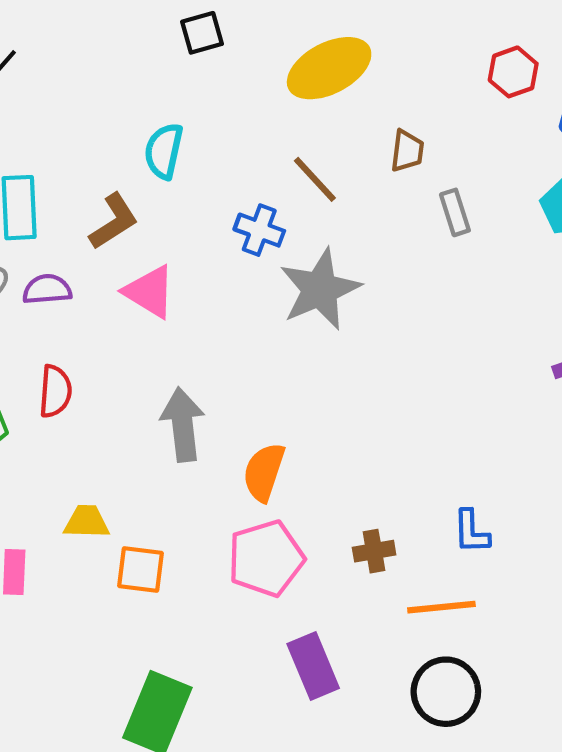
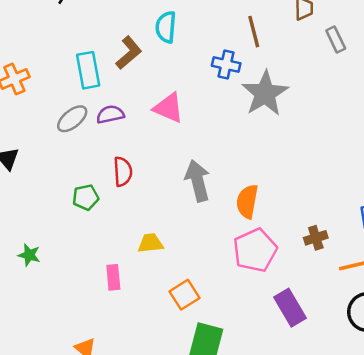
brown line: (315, 179) -> (254, 32), turned 36
brown L-shape: (114, 221) -> (129, 53), moved
orange square: (140, 570) -> (184, 295), moved, turned -32

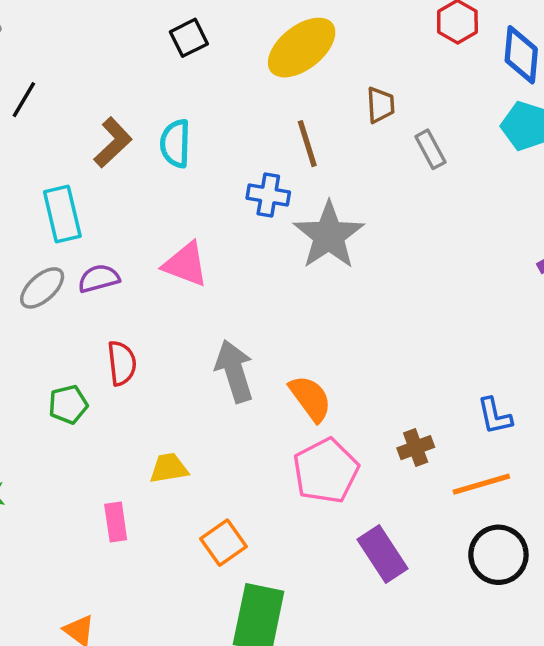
brown L-shape: (129, 53) -> (113, 142), moved
orange semicircle: (247, 201) -> (310, 398), turned 136

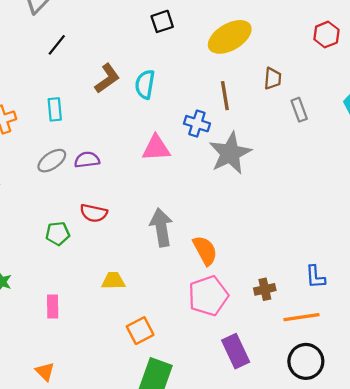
cyan rectangle: (62, 214) -> (55, 109), moved, size x0.7
pink triangle: (186, 264) -> (156, 148), moved, turned -32
red semicircle: (122, 363) -> (94, 213), turned 100
pink rectangle: (116, 522) -> (53, 307), moved

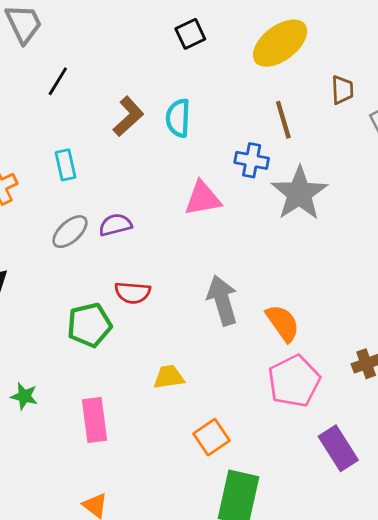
green pentagon: (58, 234) -> (89, 325), size x1.4
pink rectangle: (53, 307) -> (94, 420), size x1.4

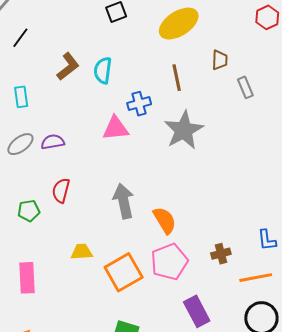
blue cross: (252, 160) -> (139, 104), moved, turned -30
red semicircle: (133, 293) -> (61, 190), turned 95
green pentagon: (89, 325) -> (29, 211), size x0.7
orange square: (211, 437) -> (124, 272), moved, size x1.5

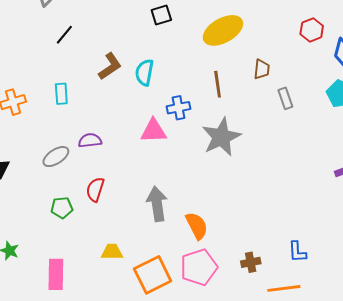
gray ellipse: (20, 144) -> (56, 157), moved

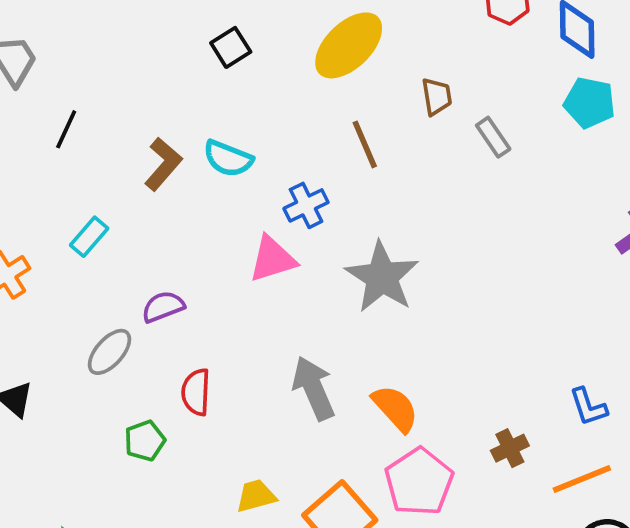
cyan semicircle: (144, 72) -> (228, 159), turned -64
cyan rectangle: (61, 94) -> (89, 237), turned 60
gray star: (221, 137) -> (382, 277), moved

